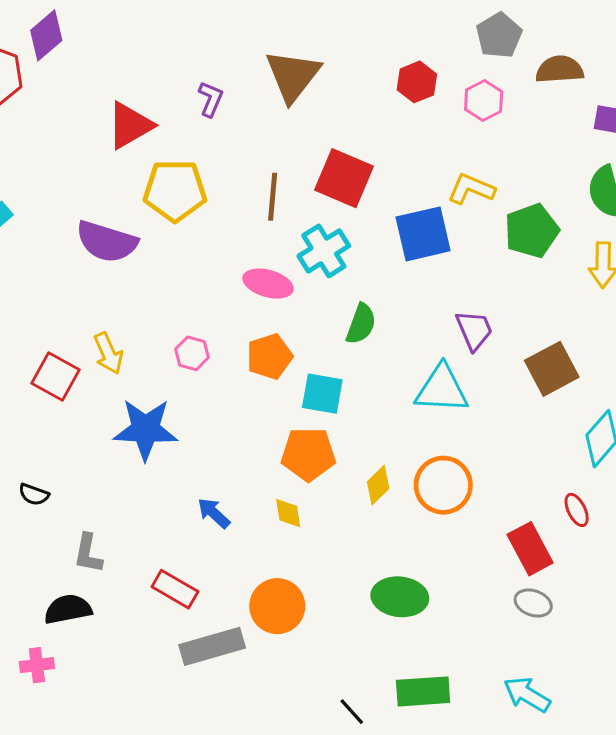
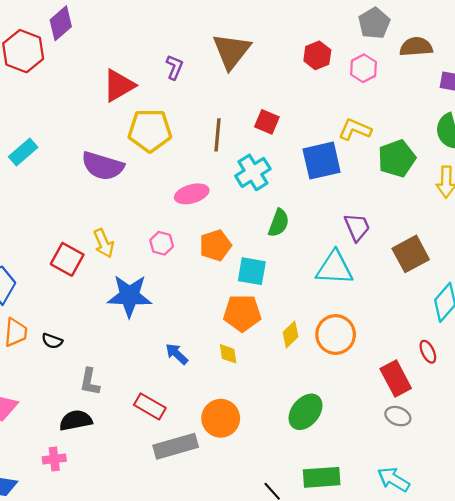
red square: (344, 178) -> (267, 122), size x0.6
pink ellipse: (268, 284) -> (192, 194), moved, turned -32
green ellipse: (400, 597) -> (306, 412), turned -57

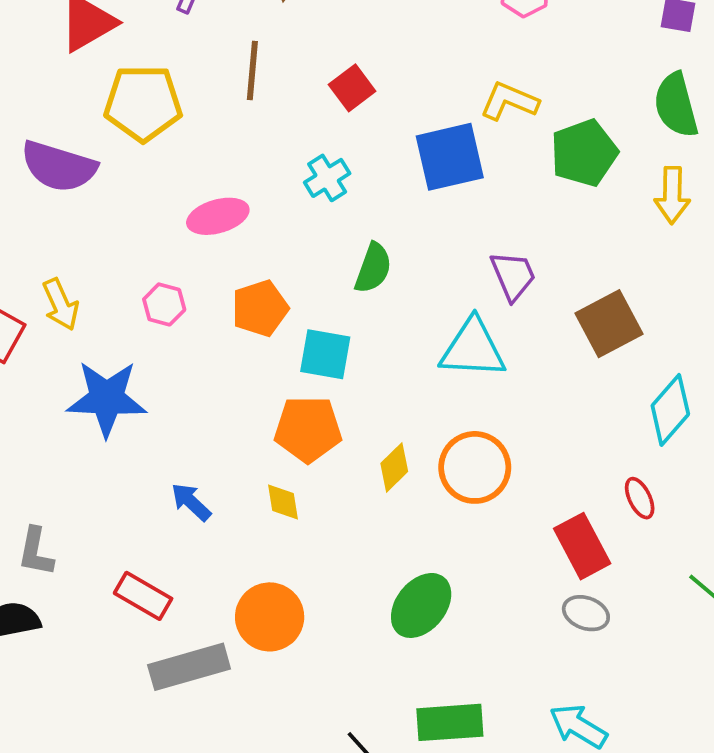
red square: (267, 122) -> (352, 88), turned 30
brown line: (217, 135) -> (252, 71), moved
cyan cross: (253, 172) -> (327, 178), size x0.7

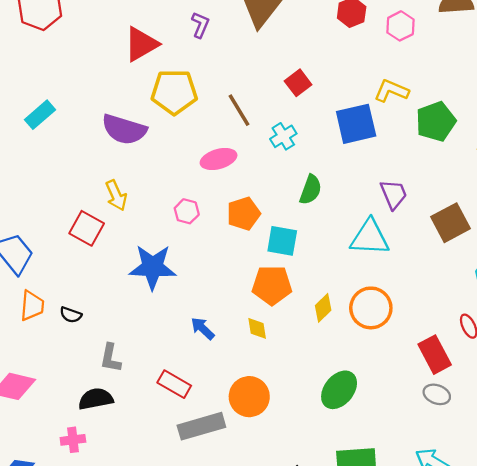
brown line: (252, 71) -> (239, 110), moved, turned -36
yellow arrow: (61, 304) -> (116, 195), moved

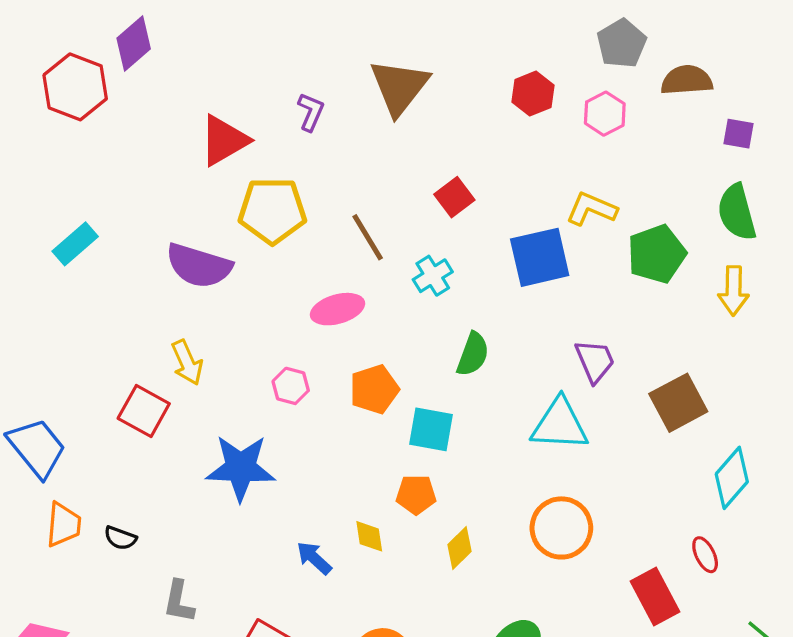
orange pentagon: (272, 285) -> (416, 495), size x0.7
yellow diamond: (323, 308) -> (459, 548), moved
yellow diamond: (257, 328) -> (369, 536), moved

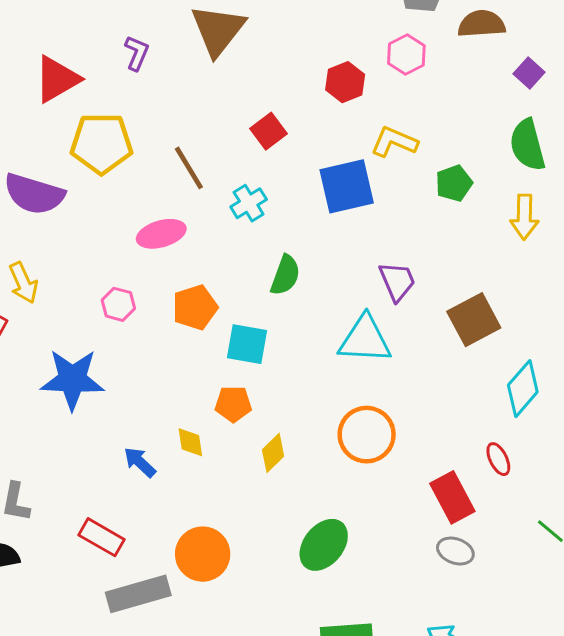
red hexagon: (533, 94) -> (345, 82), moved
purple square: (738, 134) -> (529, 73), turned 32
green pentagon: (657, 254) -> (454, 183), size x0.7

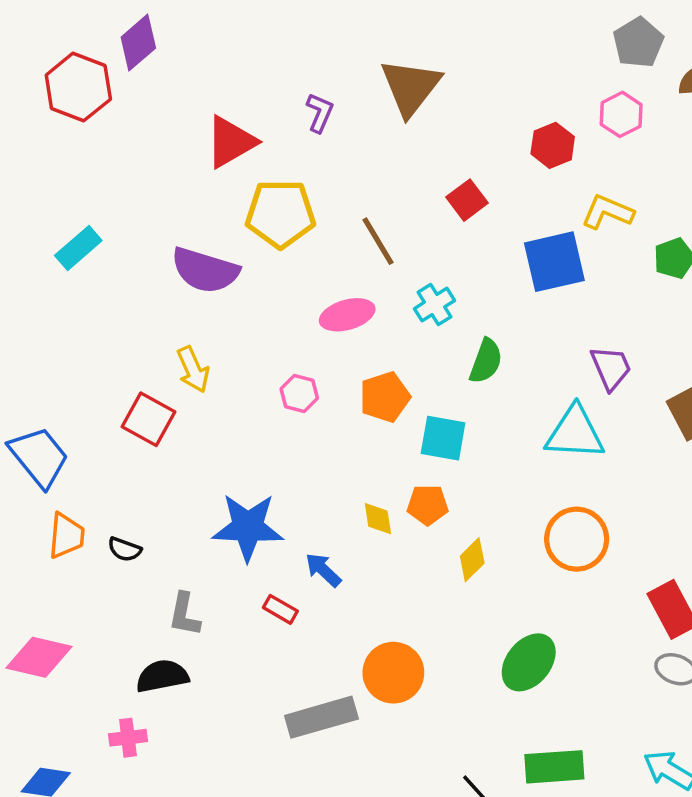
cyan cross: (249, 203) -> (434, 305), moved
blue star: (72, 379) -> (248, 527), moved
yellow diamond: (190, 442) -> (378, 519), moved
red rectangle: (101, 537) -> (280, 609), moved, size x0.7

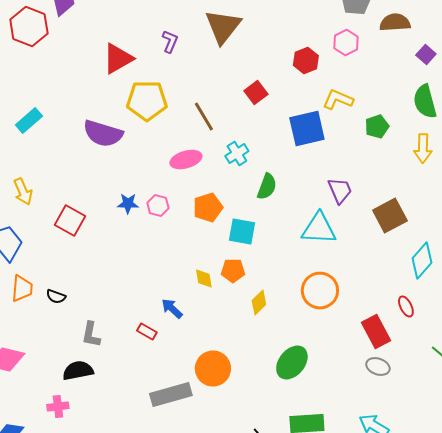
yellow arrow: (193, 370) -> (23, 192), moved
blue star: (248, 527) -> (128, 204), moved, size x0.5

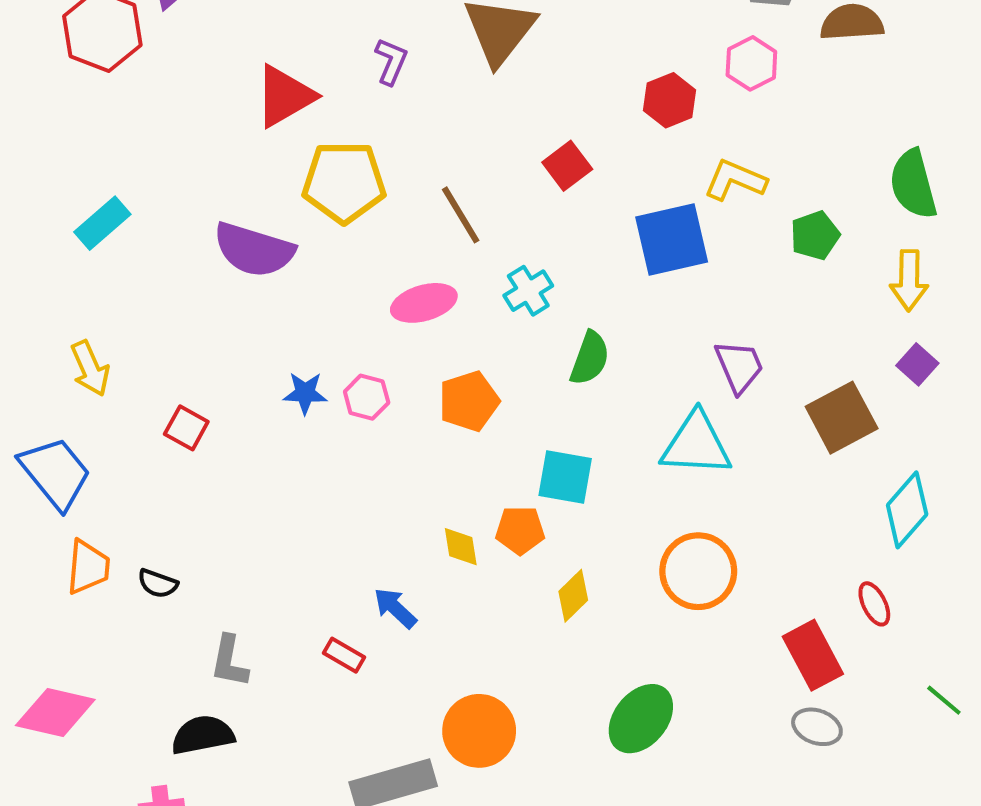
purple square: (426, 54) -> (917, 364), moved
red square: (70, 220) -> (186, 428), size x0.7
cyan square: (242, 232) -> (565, 477), moved

